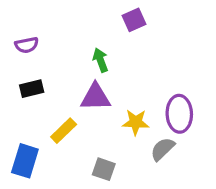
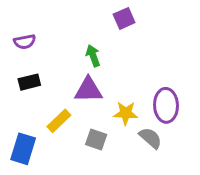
gray semicircle: (163, 149) -> (150, 138), turned 85
gray square: (104, 169) -> (96, 140), moved

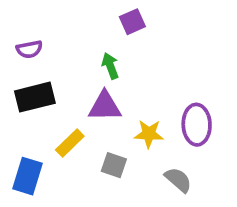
purple square: (124, 18) -> (132, 22), moved
black rectangle: (29, 82) -> (35, 97), size x1.5
gray semicircle: (150, 138) -> (178, 180), moved

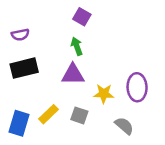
purple square: (132, 22) -> (82, 17), moved, turned -36
yellow rectangle: (70, 143) -> (48, 114), moved

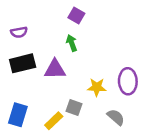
purple triangle: (73, 74) -> (55, 69), moved
yellow rectangle: (48, 114) -> (54, 121), moved

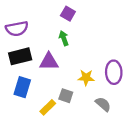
purple semicircle: (19, 32) -> (17, 29), size x1.5
blue rectangle: (18, 115) -> (22, 87), moved

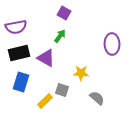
green arrow: (64, 38) -> (60, 36), turned 56
purple triangle: (49, 62) -> (46, 58), turned 30
purple ellipse: (114, 72) -> (112, 44), moved

